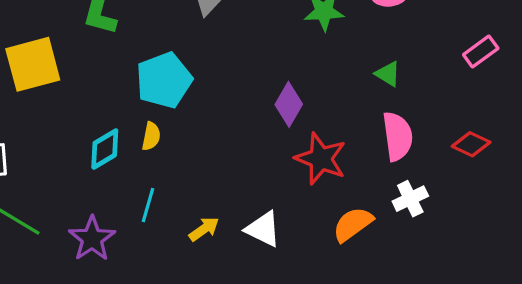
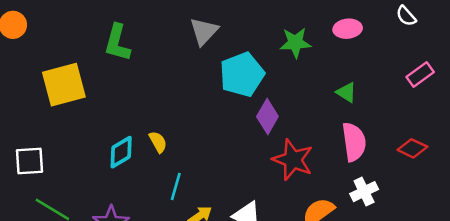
cyan pentagon: (164, 80) -> (242, 74), moved
yellow semicircle: (151, 136) -> (158, 142), turned -40
cyan line: (148, 205) -> (176, 186), moved

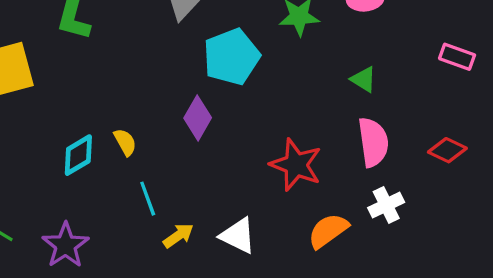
pink rectangle: (420, 74) -> (457, 57), turned 56
purple diamond: (267, 116) -> (198, 118), moved
cyan line: (176, 186) -> (148, 199), turned -36

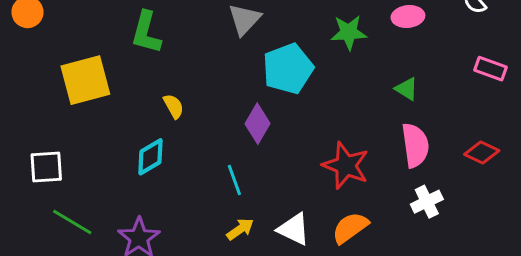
yellow semicircle: (125, 142) -> (174, 106), moved
cyan line: (148, 199) -> (234, 180), moved
orange semicircle: (328, 231) -> (350, 228), moved

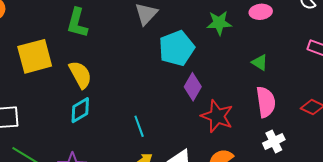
yellow semicircle: (174, 106) -> (80, 75), moved, size x1.6
purple diamond: (258, 124) -> (193, 87), moved

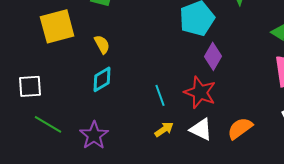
yellow semicircle: (80, 75) -> (102, 44), size x0.7
red star: (217, 116) -> (200, 92), moved

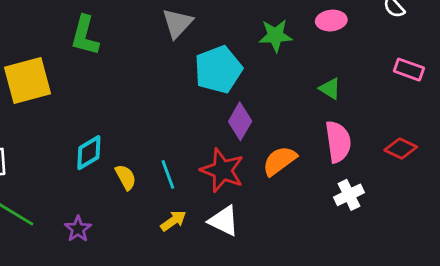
yellow semicircle: (102, 44) -> (126, 177), moved
orange semicircle: (240, 128) -> (280, 161), moved
purple star: (94, 135) -> (78, 229), size x0.7

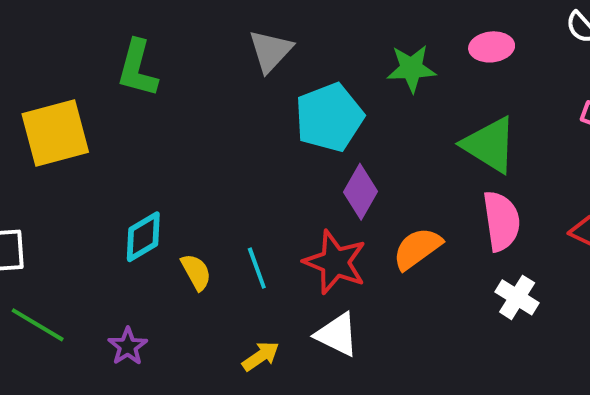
green triangle: (330, 89) -> (490, 145), size x1.8
white cross: (349, 195) -> (517, 297), turned -32
yellow arrow: (173, 221) -> (261, 356), moved

